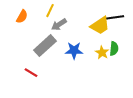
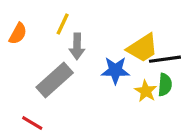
black line: (114, 18) -> (165, 59), moved
gray arrow: (59, 25) -> (77, 46), turned -56
blue star: (74, 51) -> (115, 70), moved

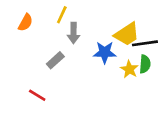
gray rectangle: (55, 80) -> (55, 60), size x0.6

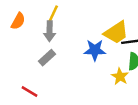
gray arrow: (74, 33) -> (50, 31), moved
yellow star: (129, 69) -> (120, 76), moved

